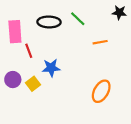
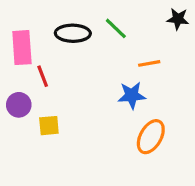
blue star: (51, 68) -> (132, 95), moved
purple circle: (13, 80) -> (19, 105), moved
yellow square: (33, 84) -> (49, 126), turned 32

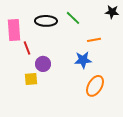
purple circle: (19, 105) -> (43, 64), moved

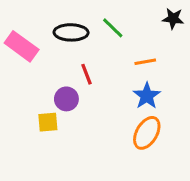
pink rectangle: (14, 30) -> (22, 46), turned -50
red line: (27, 48) -> (86, 74), moved
blue star: (83, 60) -> (147, 96), moved, turned -30

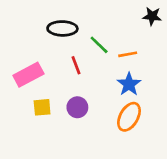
green line: (113, 28) -> (99, 45), moved
pink rectangle: (22, 46) -> (28, 75), moved, turned -64
purple circle: (66, 99) -> (77, 107), moved

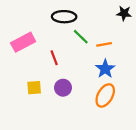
black ellipse: (62, 28) -> (64, 17), moved
red line: (76, 65) -> (54, 58), moved
pink rectangle: (28, 75) -> (23, 42), moved

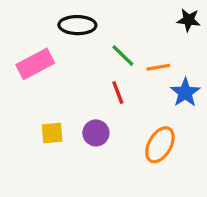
black ellipse: (64, 17) -> (77, 25), moved
red line: (54, 58) -> (118, 93), moved
blue star: (105, 69) -> (185, 93), moved

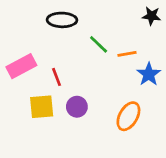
pink rectangle: (35, 64) -> (21, 66), moved
red line: (118, 93) -> (57, 77), moved
yellow square: (52, 133) -> (42, 107), size x1.4

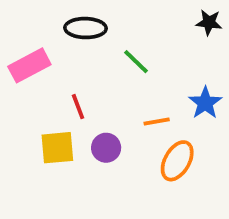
orange line: (127, 54) -> (157, 122), moved
pink rectangle: (21, 66) -> (29, 65), moved

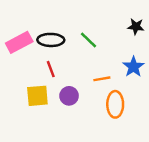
black star: (209, 22) -> (136, 27), moved
black ellipse: (86, 28) -> (51, 40), moved
orange ellipse: (177, 161) -> (115, 104), turned -30

